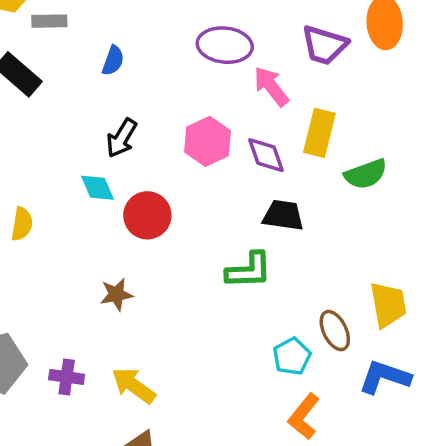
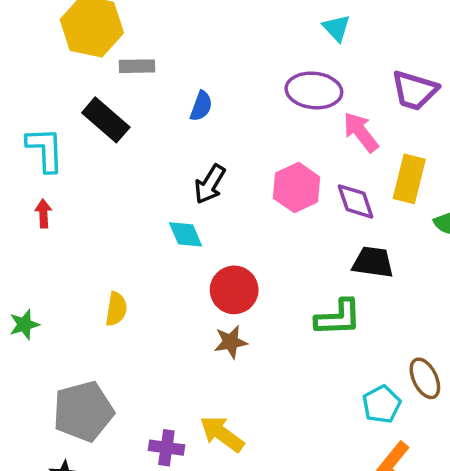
red circle: (147, 215) -> (234, 290), moved
yellow semicircle: (22, 224) -> (116, 309), moved
brown star: (116, 294) -> (231, 342), moved
purple cross: (67, 377) -> (166, 448), moved

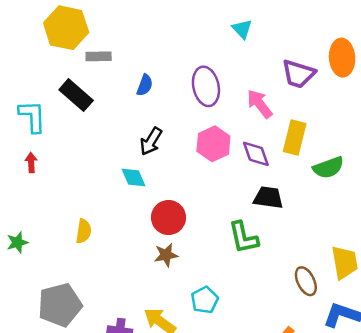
purple ellipse: (314, 90) -> (206, 86), moved, turned 72
green L-shape: (338, 318) -> (243, 237), turned 80
cyan pentagon: (382, 404) -> (205, 300), moved

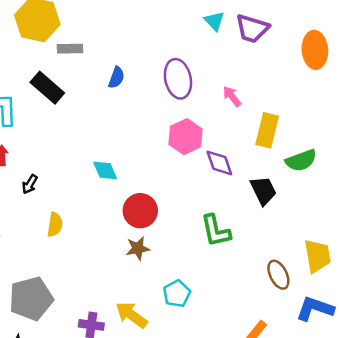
purple trapezoid: (298, 74) -> (252, 29), moved
pink arrow: (260, 104) -> (232, 96), size x0.7
black arrow: (151, 141) -> (30, 184), moved, size x0.7
purple diamond: (256, 154) -> (219, 163), moved
black trapezoid: (268, 198) -> (263, 191), moved, turned 56

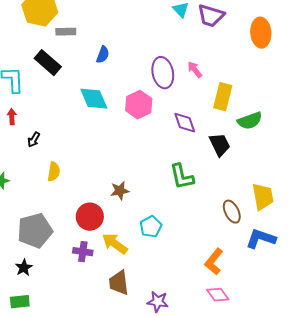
purple ellipse: (178, 79) -> (163, 73), moved
pink hexagon: (186, 137) -> (139, 105), moved
cyan diamond: (105, 170) -> (94, 99), moved, size x1.4
red circle: (140, 211) -> (90, 217), moved

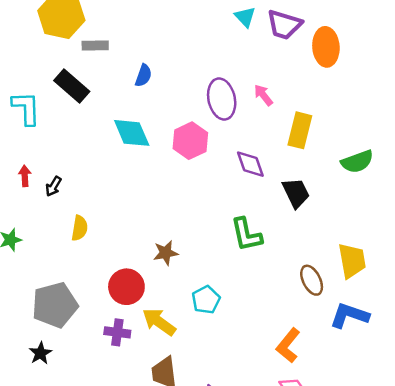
orange ellipse: (261, 33) -> (326, 47), moved
red arrow: (12, 117) -> (25, 176), moved
green semicircle: (250, 121) -> (357, 162), moved

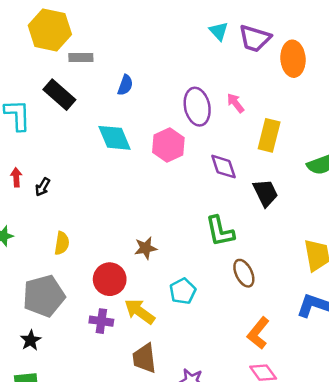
yellow semicircle: (80, 228) -> (62, 243), moved
brown ellipse: (312, 280) -> (244, 273), moved

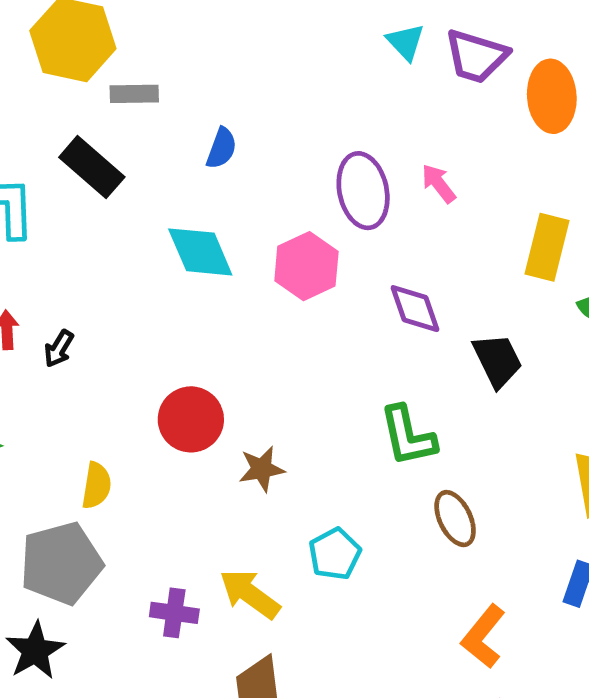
yellow rectangle: (269, 135) -> (547, 247), moved
yellow semicircle: (62, 243) -> (96, 485), moved
red circle: (110, 279) -> (191, 419), moved
black star: (31, 340) -> (35, 651), size x1.4

